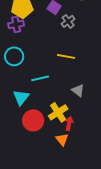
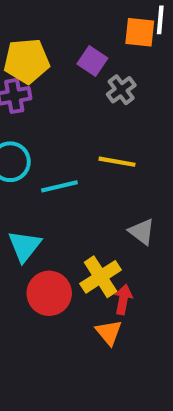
cyan line: (40, 78) -> (59, 186), moved

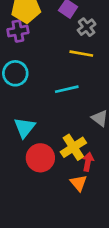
yellow line: (117, 162) -> (81, 54), moved
cyan line: (59, 186) -> (67, 89), moved

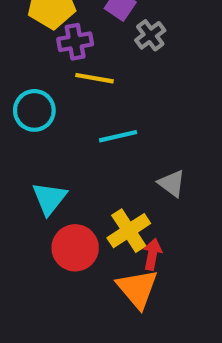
purple cross: (18, 31) -> (75, 42), moved
yellow line: (81, 54) -> (94, 78), moved
orange triangle: (79, 183) -> (137, 289), size x1.5

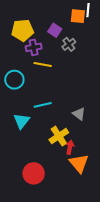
cyan line: (118, 136) -> (43, 105), moved
red circle: (75, 248) -> (34, 173), moved
orange triangle: (137, 289) -> (79, 163), moved

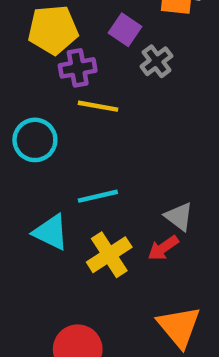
cyan triangle: (21, 121) -> (51, 232), turned -42
yellow cross: (59, 136) -> (109, 255), moved
red arrow: (70, 147) -> (163, 248), moved, turned -136

